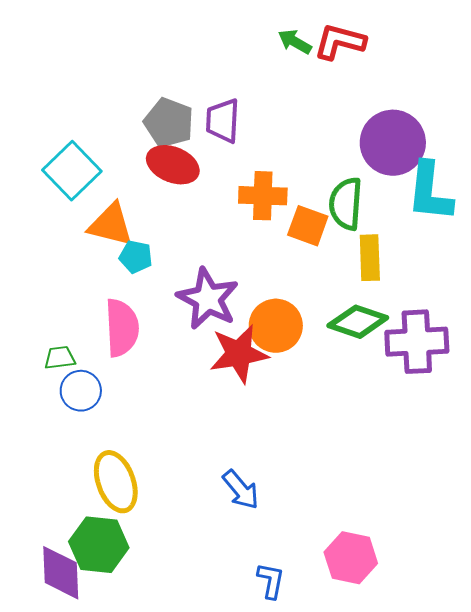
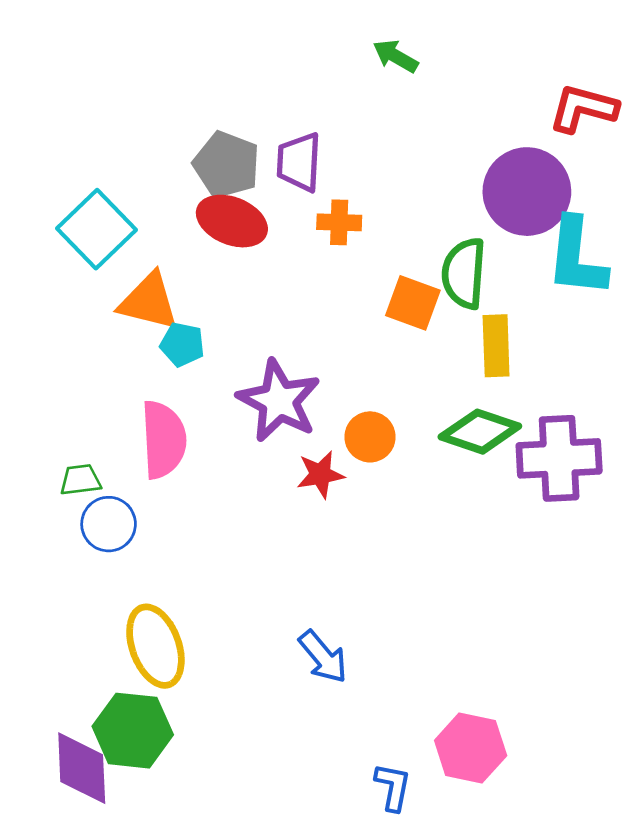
red L-shape: (340, 42) -> (583, 108), moved
orange cross: (263, 196) -> (339, 222), moved, size x0.7
orange circle: (276, 326) -> (370, 437), size x0.7
red star: (239, 354) -> (320, 474), size x0.6
blue L-shape: (271, 581) -> (393, 787), moved

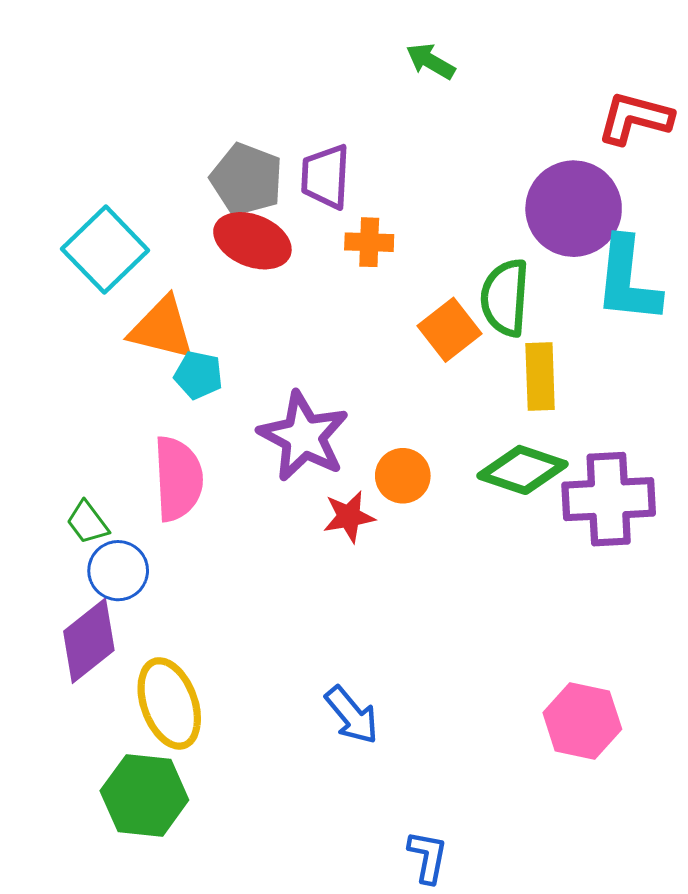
orange square: (413, 303) -> (450, 330), turned 32
green trapezoid: (80, 480) -> (88, 522), turned -120
pink hexagon: (471, 748) -> (582, 721), moved
purple diamond: (82, 768) -> (89, 641), moved, turned 54

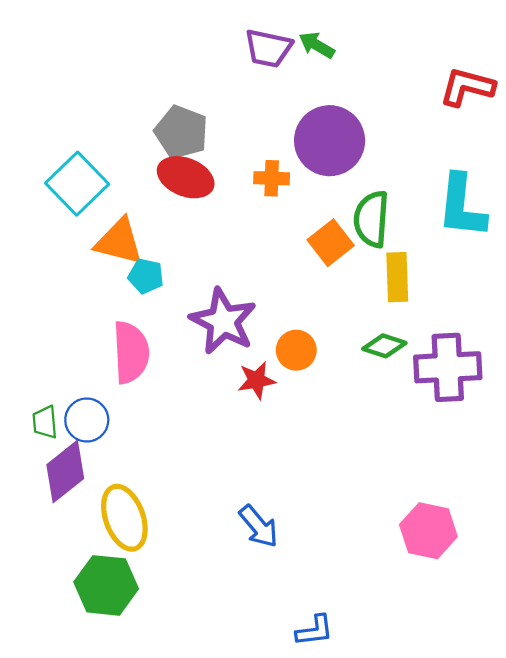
purple trapezoid: (325, 177) -> (268, 48), moved, turned -81
purple circle: (574, 209) -> (330, 141), moved
green diamond: (522, 470) -> (384, 346), size x0.7
green trapezoid: (88, 522) -> (45, 422), moved, turned 32
blue L-shape: (428, 857) -> (315, 631), turned 72

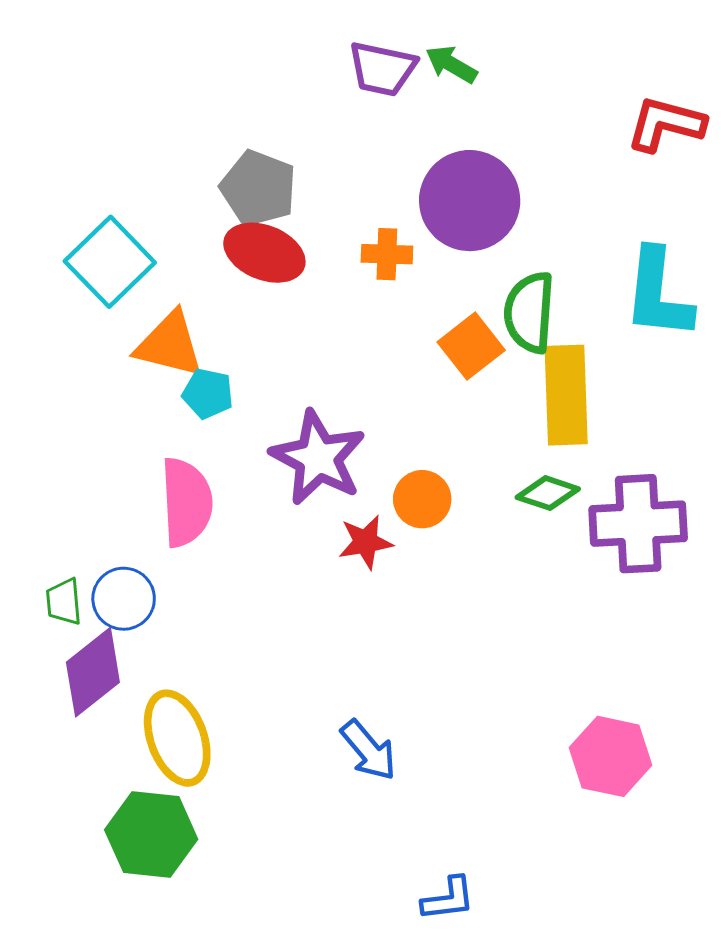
yellow rectangle: (397, 277) -> (566, 395), size x1.4

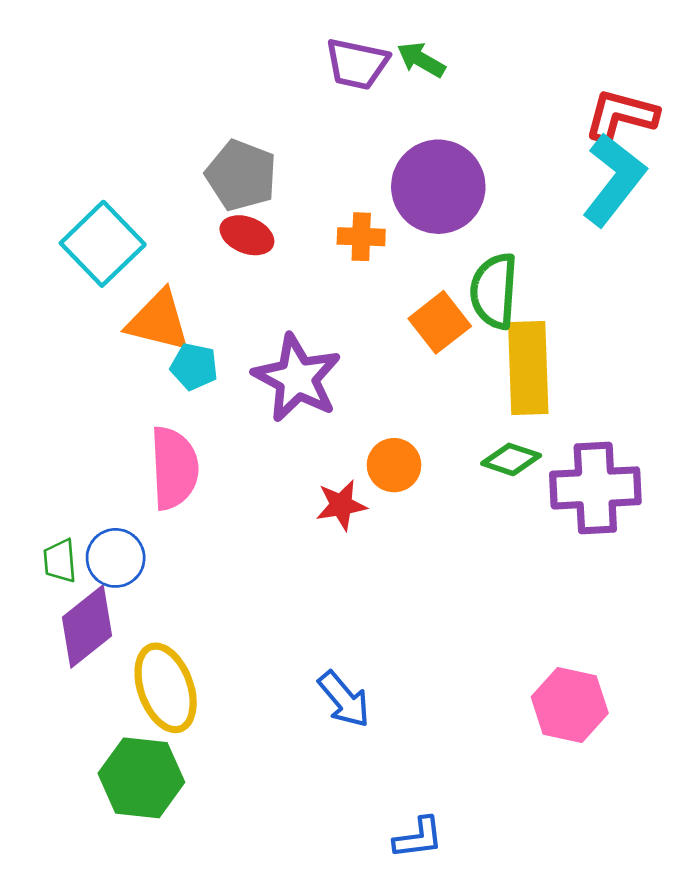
red ellipse: (264, 253) -> (247, 235), size x0.7
cyan L-shape: (658, 294) -> (614, 180), moved, turned -148
purple star: (318, 458) -> (297, 378), moved

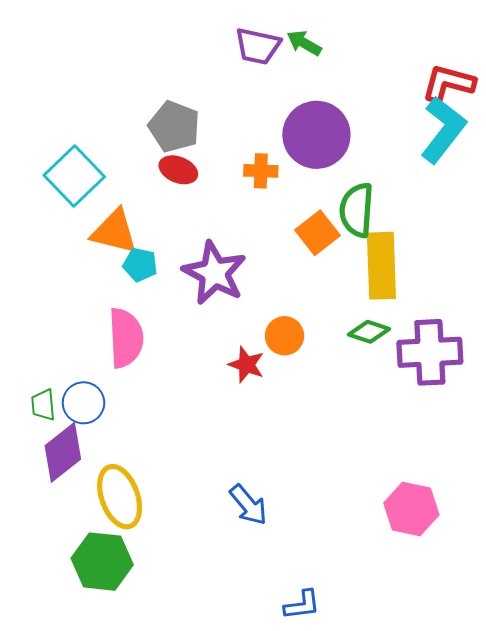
red star: (341, 505) -> (246, 365), turned 30

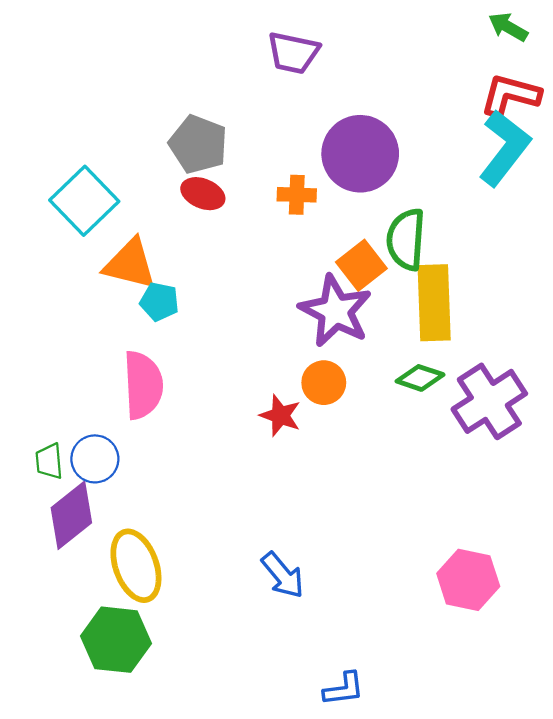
green arrow: (304, 43) -> (508, 27), moved
purple star: (214, 273) -> (336, 311), moved
purple cross: (430, 352) -> (489, 401), turned -30

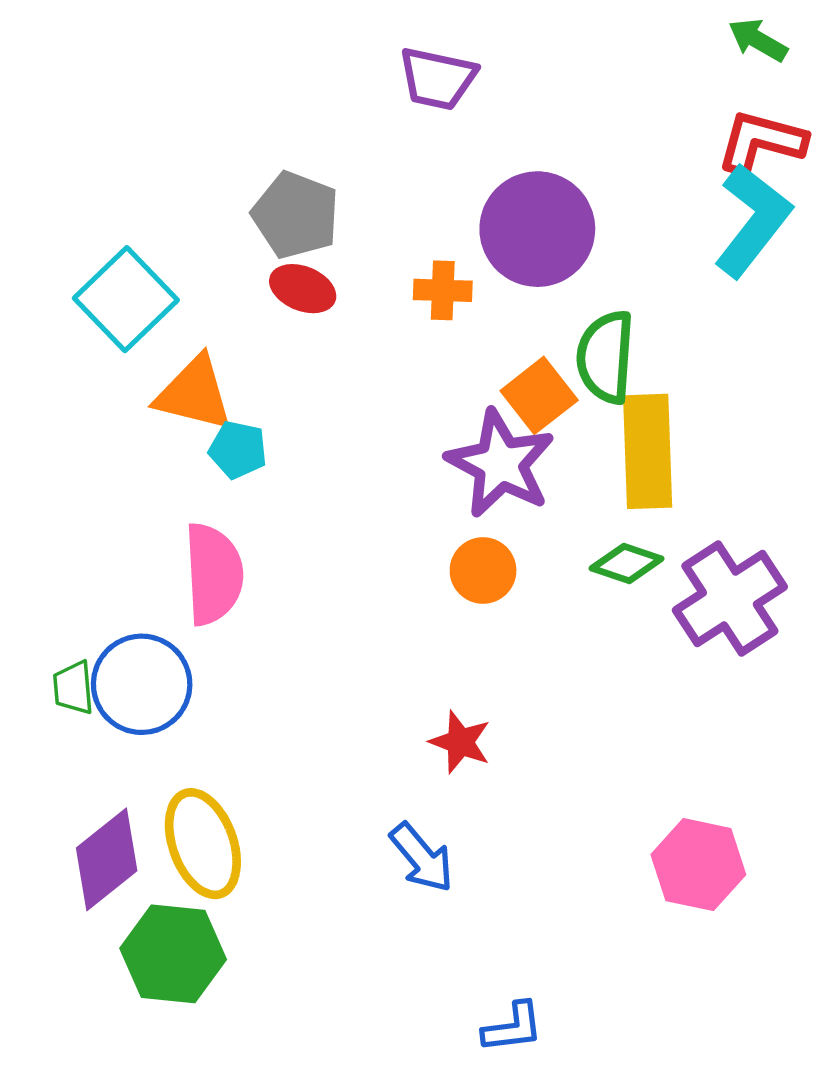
red star: (280, 415) -> (460, 742), moved
blue circle: (95, 459) -> (142, 684), size x1.4
purple diamond: (71, 515) -> (107, 859), moved

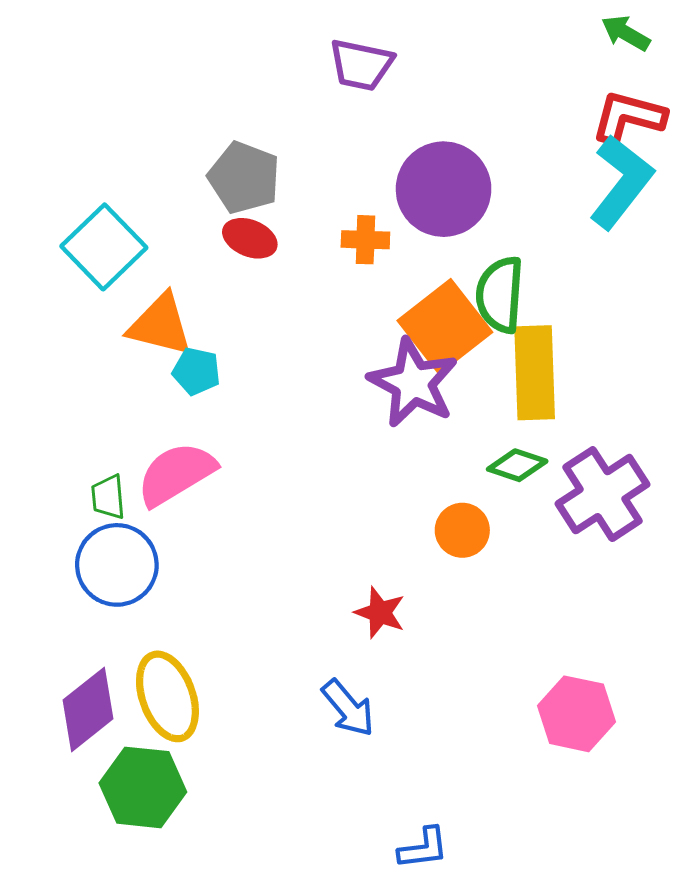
orange square: (539, 395) -> (445, 326), size x1.5
orange circle: (483, 570) -> (462, 530), moved
pink semicircle: (213, 574) -> (176, 474), turned -118
green trapezoid: (73, 688) -> (108, 497), moved

